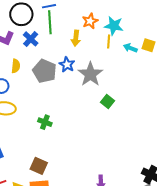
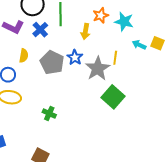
yellow line: (109, 41) -> (115, 58), moved
green square: (107, 101) -> (113, 97), size x1.6

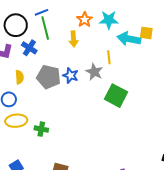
cyan arrow: (139, 45) -> (129, 39), size x1.6
blue star: (75, 57) -> (71, 75), moved
gray star: (98, 69) -> (94, 72), size x0.7
green cross: (49, 114) -> (41, 129), moved

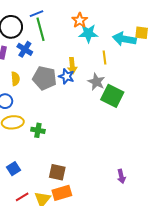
cyan star: (109, 20) -> (88, 33), moved
yellow arrow: (74, 39) -> (72, 66), moved
gray star: (94, 72) -> (96, 82), moved

